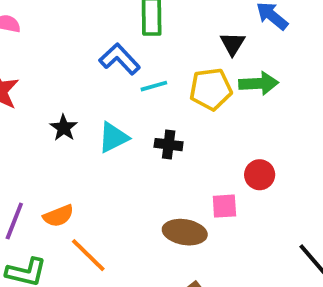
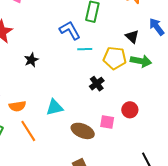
black triangle: (233, 44) -> (132, 37), turned -32
cyan triangle: (113, 137) -> (55, 107), moved
black cross: (169, 145) -> (97, 84), moved, turned 32

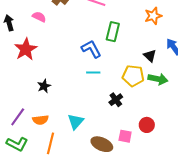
cyan line: (85, 49) -> (93, 72), moved
black star: (31, 60) -> (44, 86), moved
cyan triangle: (55, 107) -> (76, 122), turned -36
orange line: (28, 131) -> (50, 143), turned 45

